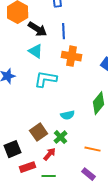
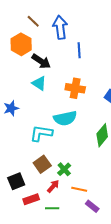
blue line: (64, 31) -> (79, 50), moved
cyan L-shape: (46, 79) -> (41, 133), moved
cyan semicircle: (68, 115) -> (65, 118), moved, size x1.6
orange line: (93, 149) -> (79, 189), moved

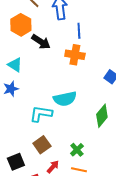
cyan triangle: (39, 83) -> (15, 65), moved
orange cross: (75, 88) -> (75, 55), moved
green cross: (64, 169) -> (77, 150), moved

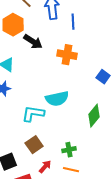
blue line: (79, 31) -> (73, 22), moved
green cross: (77, 150) -> (69, 150), turned 32

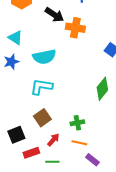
black arrow: (33, 42) -> (54, 15), moved
cyan semicircle: (57, 99) -> (44, 57), moved

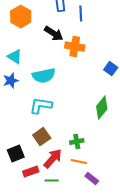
red arrow: (53, 140) -> (53, 159), size x1.5

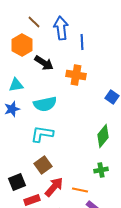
black arrow: (54, 34) -> (44, 63), moved
cyan triangle: (15, 57) -> (16, 85), turned -42
green cross: (77, 142) -> (101, 170), moved

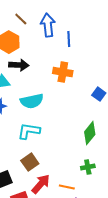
black arrow: (44, 63) -> (19, 65), moved, turned -30

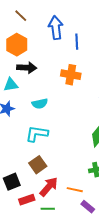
brown line: (21, 19) -> (21, 16), moved
cyan semicircle: (32, 101) -> (40, 104), size x0.7

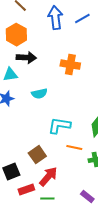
blue line: (77, 42) -> (82, 19), moved, turned 63
cyan L-shape: (37, 134) -> (59, 126), moved
orange line: (75, 190) -> (74, 148), moved

